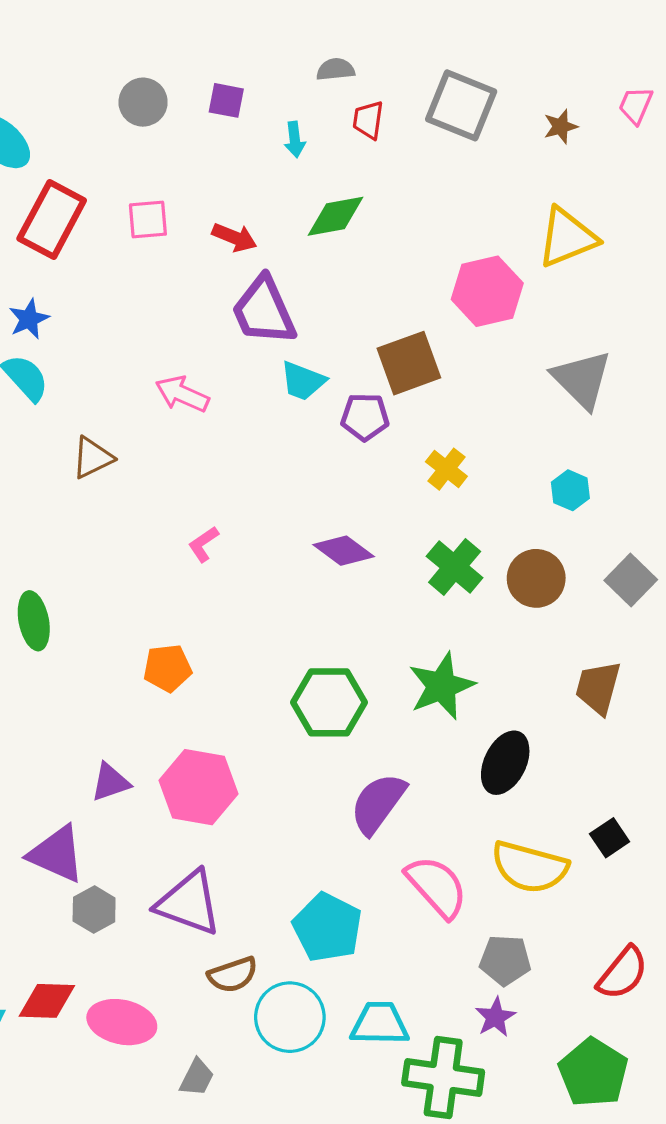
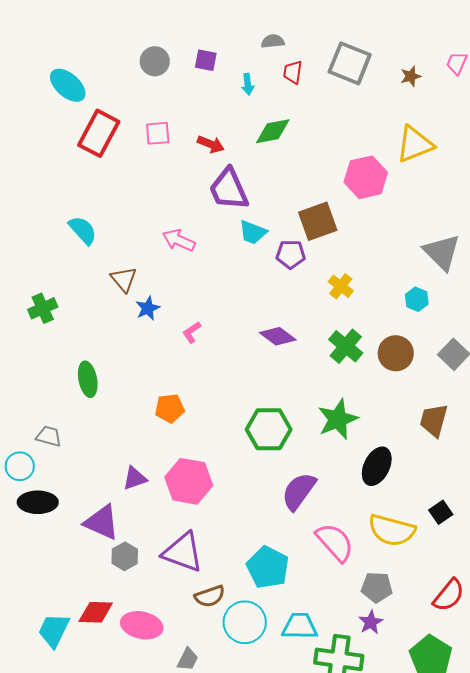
blue star: (29, 319) -> (148, 308), moved
gray triangle: (582, 379) -> (442, 252), moved
brown triangle: (92, 458) -> (124, 279), turned -44

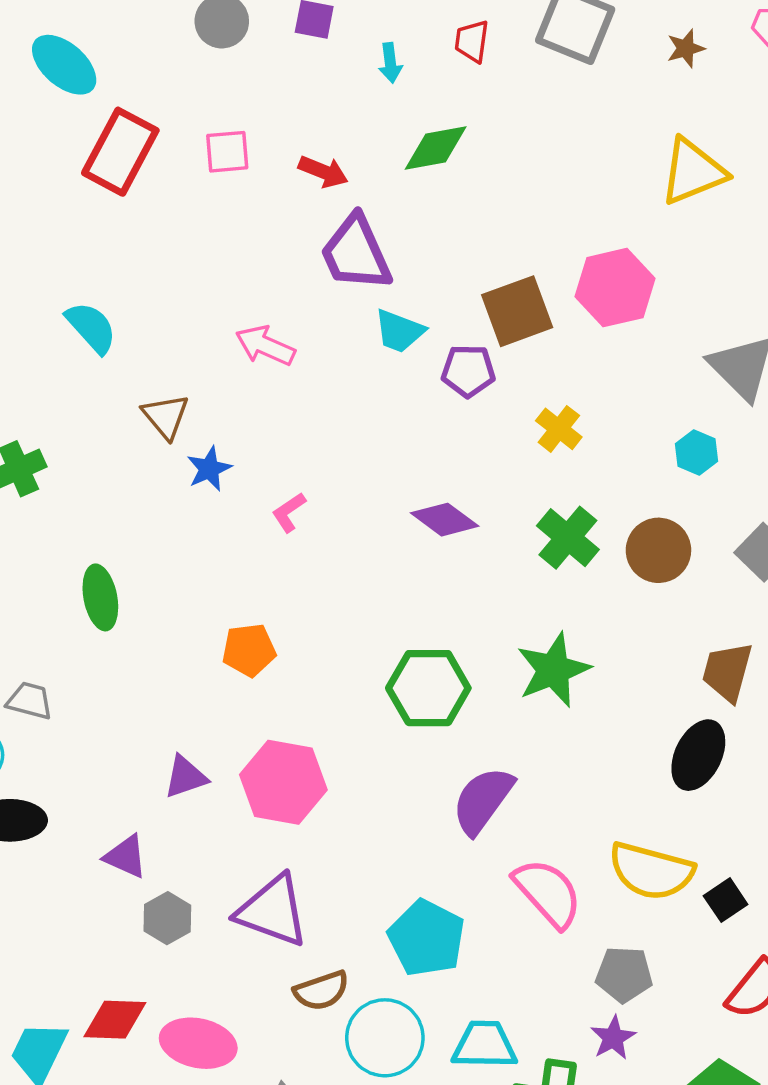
pink hexagon: (366, 177) -> (615, 288), moved
black ellipse: (377, 466) -> (698, 755), moved
black square: (441, 512) -> (726, 900), moved
purple triangle: (102, 522) -> (126, 857), size x0.7

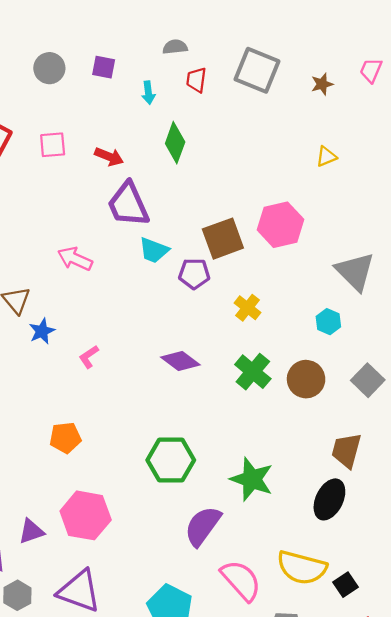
green diamond: (436, 148) -> (175, 143), turned -60
yellow triangle: (693, 172) -> (326, 157), size x0.5
green star: (553, 670) -> (252, 479), moved, turned -30
purple triangle: (186, 777) -> (31, 531), moved

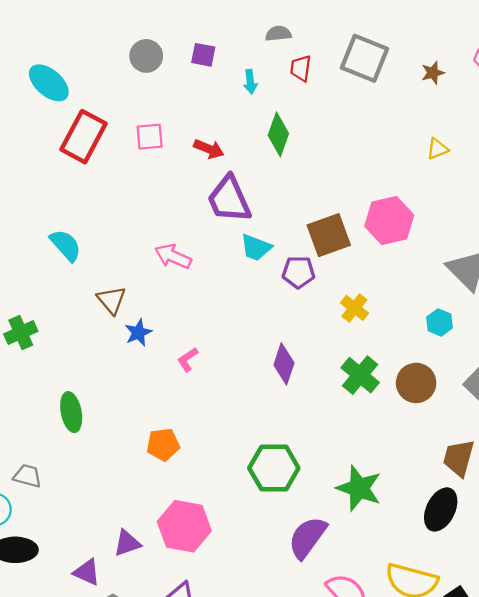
purple diamond: (180, 361) -> (284, 364), turned 72

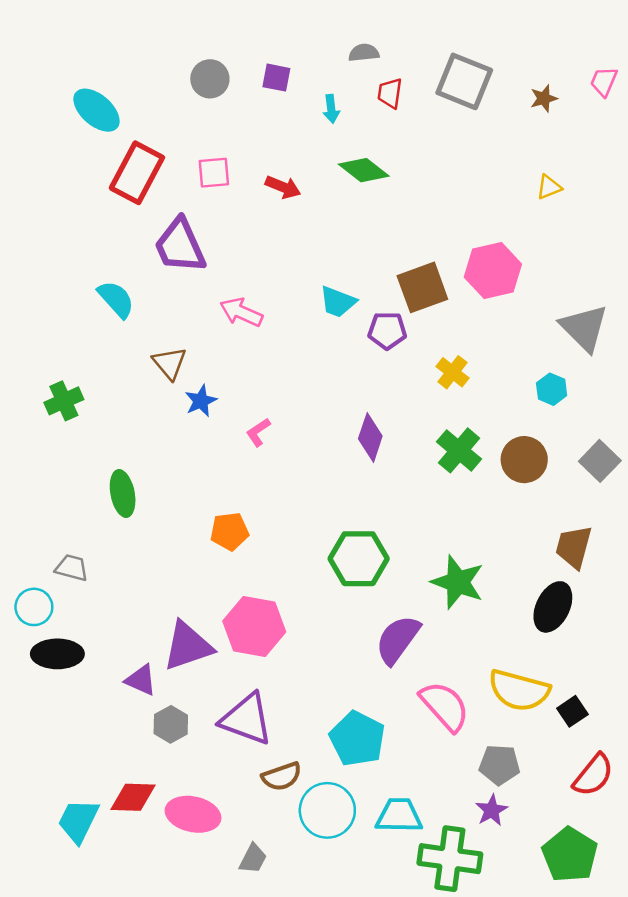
green diamond: (278, 134) -> (364, 170), turned -72
purple trapezoid: (229, 199) -> (180, 246), moved
purple triangle: (127, 543) -> (188, 646), size x1.6

